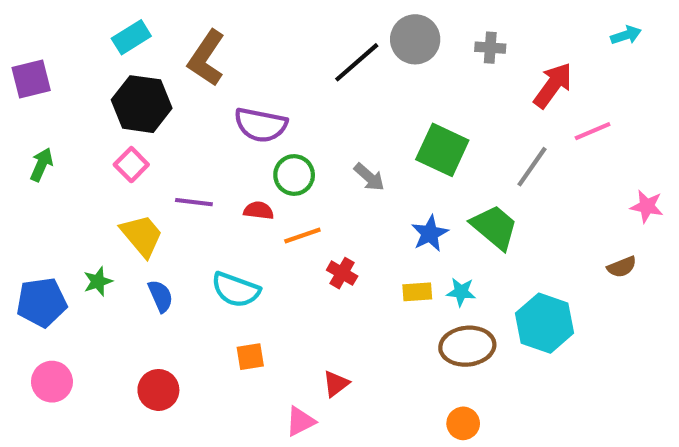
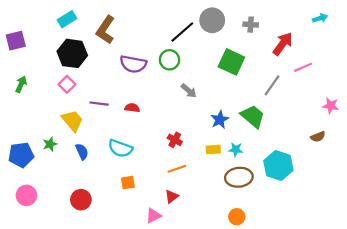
green square: (442, 150) -> (231, 62), moved
green circle: (294, 175) -> (169, 60), moved
orange line: (302, 236) -> (177, 169), moved

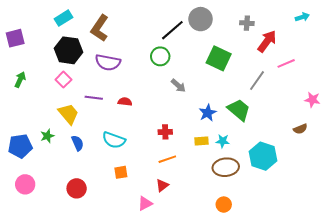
gray cross: (251, 25) -> (247, 23), moved
purple semicircle: (133, 64) -> (108, 62), moved
red cross: (175, 140) -> (165, 132), turned -32

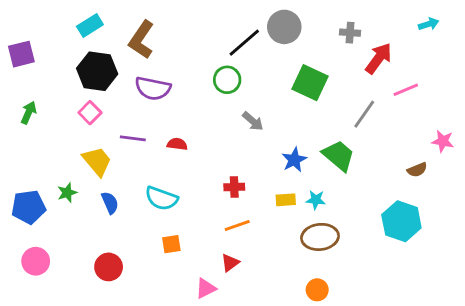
brown semicircle: (300, 129) -> (417, 170), moved
cyan hexagon: (263, 156) -> (401, 221), moved

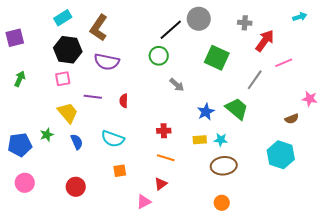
pink square: (90, 113) -> (63, 79), turned 35
red semicircle: (177, 144) -> (124, 101), turned -96
orange line: (237, 226) -> (166, 158), turned 36

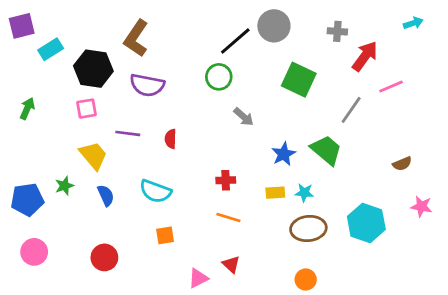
cyan rectangle: (63, 18) -> (51, 49), moved
purple square: (15, 38) -> (22, 26), moved
pink star: (310, 99) -> (421, 206), moved
cyan hexagon: (281, 155) -> (366, 223), moved
red triangle: (161, 184) -> (231, 264), moved, turned -40

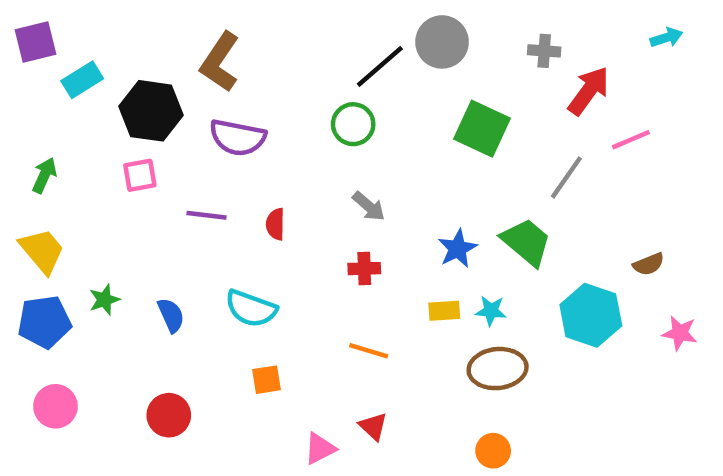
gray arrow: (244, 117) -> (369, 206), moved
yellow trapezoid: (93, 155) -> (42, 251), moved
red cross: (226, 180) -> (364, 269), moved
cyan hexagon: (366, 223) -> (591, 315), moved

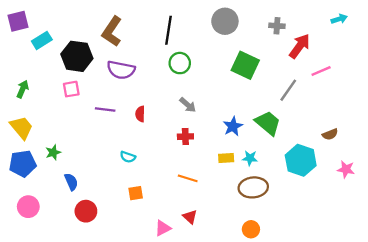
black line: (380, 66) -> (168, 30), moved, turned -40
cyan semicircle: (251, 309) -> (128, 157), size x0.6
blue semicircle: (171, 315) -> (71, 182), moved

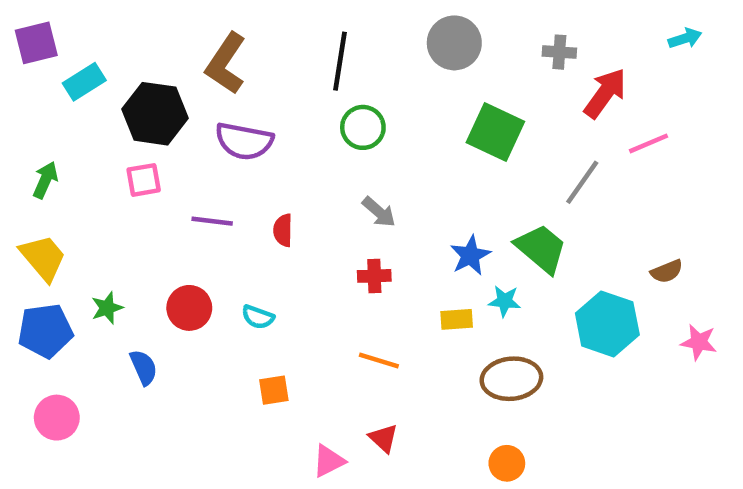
cyan star: (250, 158) -> (505, 301), moved
red circle: (86, 211) -> (189, 308), moved

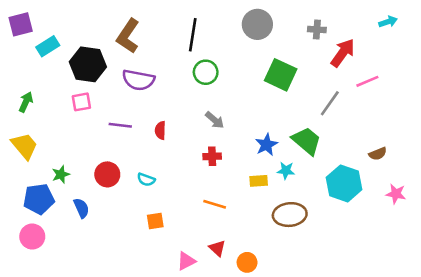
blue pentagon: (45, 331) -> (39, 199), moved
orange circle: (507, 463) -> (247, 262), moved

